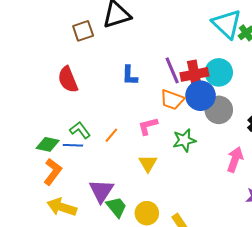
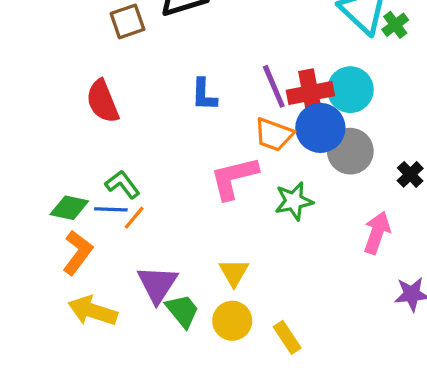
pink L-shape: (148, 126) -> (234, 178), size x1.5
orange line: (111, 135) -> (134, 218), moved
yellow triangle: (148, 164) -> (234, 273), moved

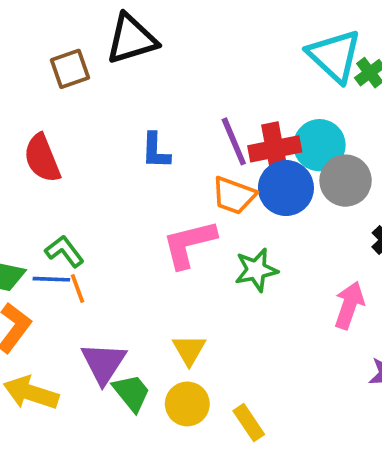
gray circle: (350, 151) -> (346, 181), moved
orange line: (134, 218) -> (77, 289), turned -60

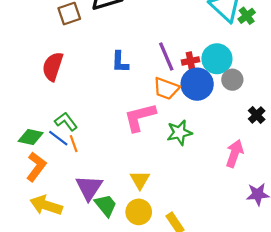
red cross: (275, 149) -> (190, 61), size x0.6
red semicircle: (42, 158) -> (53, 66), turned 40
gray circle: (346, 181) -> (232, 80), size x0.7
blue line: (51, 279) -> (58, 138), turned 35

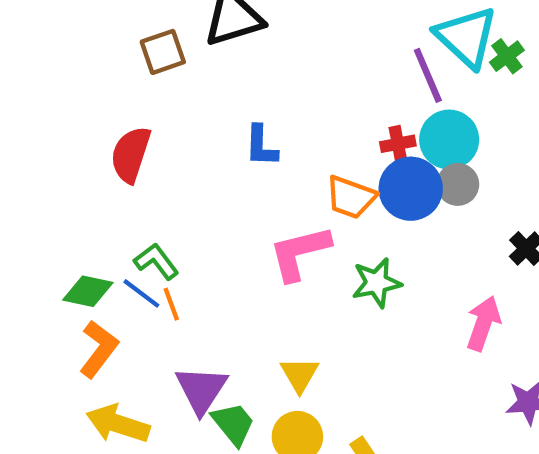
purple line: (166, 57) -> (428, 75), moved
gray circle: (232, 80) -> (458, 184), moved

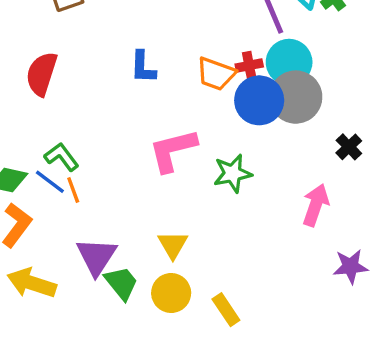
gray circle: (458, 184) -> (296, 97), size x1.6
orange trapezoid: (351, 197) -> (216, 74), moved

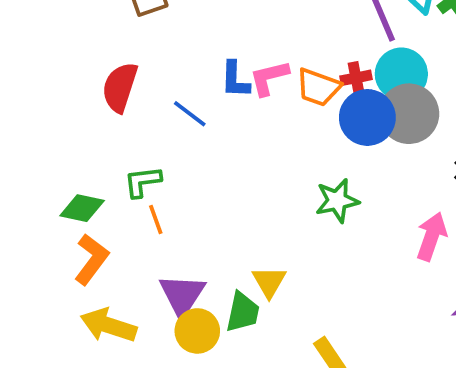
pink L-shape: (173, 150) -> (269, 78), moved, size x0.7
green L-shape: (62, 157) -> (143, 182), turned -60
blue line: (50, 182) -> (190, 114), moved
green trapezoid: (121, 283) -> (243, 312), moved, turned 51
yellow circle: (171, 293) -> (197, 331), moved

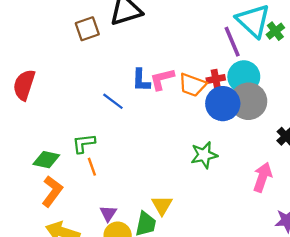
red semicircle: (120, 87) -> (24, 85), moved
purple triangle: (182, 295) -> (108, 213), size x0.6

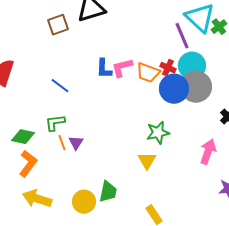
red cross: (216, 79) -> (168, 68), turned 35
blue line: (113, 101) -> (60, 86), moved
yellow triangle: (162, 205) -> (147, 161), moved
purple triangle: (108, 213) -> (76, 143), moved

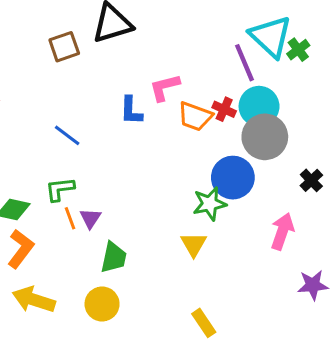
pink L-shape: (122, 68) -> (165, 87), moved
blue circle: (174, 89) -> (233, 178), moved
green trapezoid: (108, 192) -> (114, 257), moved

